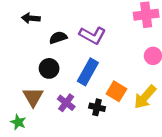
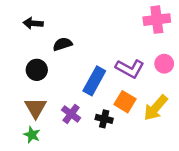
purple L-shape: (92, 35) -> (130, 69), moved
black circle: (49, 68) -> (37, 70), moved
green star: (18, 122) -> (32, 135), moved

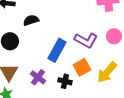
orange square: (125, 102) -> (82, 67), turned 30

